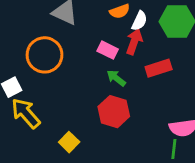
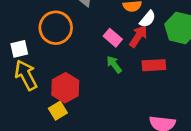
red hexagon: (114, 112) -> (65, 88), moved

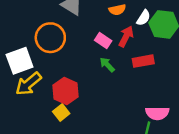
white semicircle: (148, 19) -> (143, 18), moved
white square: (19, 49) -> (20, 61), size x1.6
yellow arrow: (26, 75) -> (28, 84), turned -96

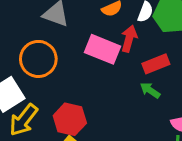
pink rectangle: (103, 41) -> (102, 49), size x1.6
green arrow: (107, 65) -> (150, 90), moved

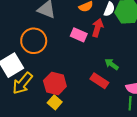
pink rectangle: (102, 49) -> (79, 35), size x0.7
red rectangle: (156, 64) -> (99, 81), moved, turned 54

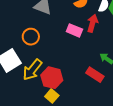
orange circle: (34, 41) -> (31, 37), size x0.7
yellow arrow: (22, 83) -> (32, 70), moved

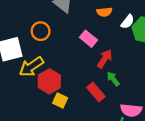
red arrow: (92, 23) -> (105, 59), moved
yellow square: (52, 96) -> (60, 101), moved, turned -32

